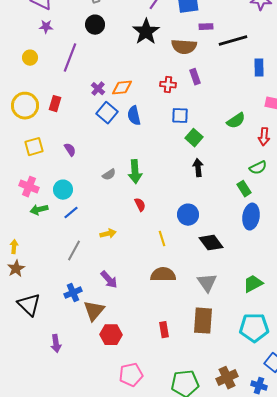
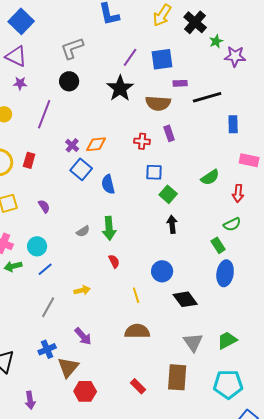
blue semicircle: (134, 116) -> (108, 184), moved
gray triangle: (207, 283) -> (193, 342), moved
red rectangle: (164, 330) -> (138, 386), turned -35

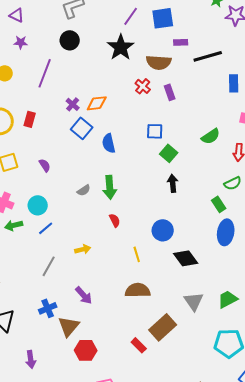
purple triangle: (16, 56) -> (17, 15), size x0.7
red cross: (142, 141) -> (143, 86), moved, turned 35
brown rectangle: (177, 377) -> (163, 327), moved, turned 44

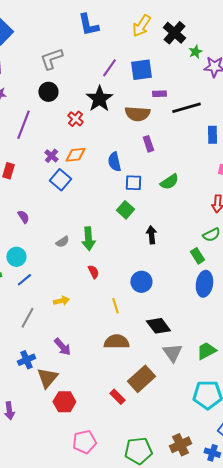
red cross: (143, 86) -> (75, 119), moved
green semicircle: (211, 136) -> (169, 182), moved
blue semicircle: (109, 143) -> (114, 162), moved
green square: (169, 153) -> (125, 210), moved
black diamond: (186, 258) -> (158, 326), moved

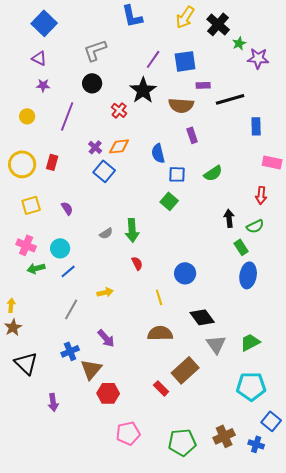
black arrow: (151, 235) -> (229, 218), moved

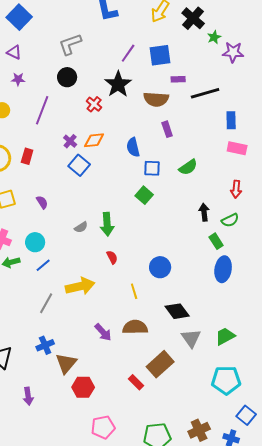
pink rectangle: (272, 162) -> (237, 148), moved
yellow arrow: (105, 292) -> (80, 286), size x1.8
purple arrow: (106, 338) -> (103, 332), moved

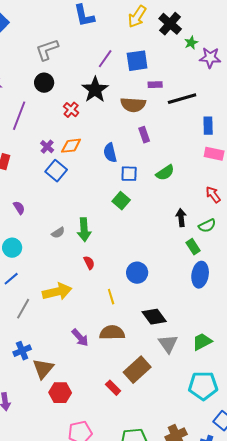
red arrow: (236, 189) -> (213, 195), turned 138
blue line: (43, 265) -> (11, 279), moved

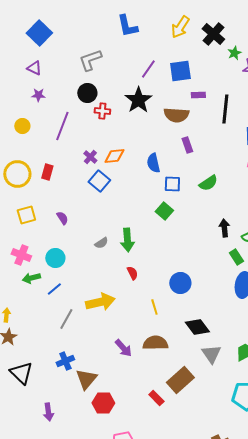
black line: (182, 99) -> (225, 109), turned -68
red cross: (71, 110) -> (102, 111), moved, turned -35

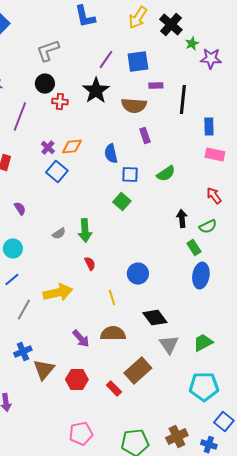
red hexagon: (103, 403) -> (77, 380), moved

